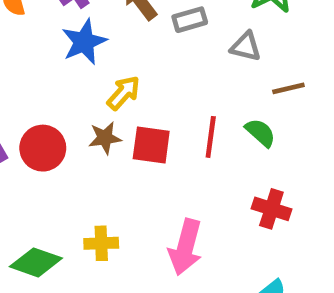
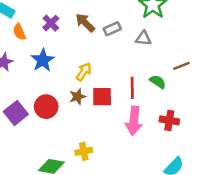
blue star: (84, 42) -> (43, 60), moved
brown line: (288, 88) -> (181, 66), moved
pink arrow: (185, 247) -> (134, 121), moved

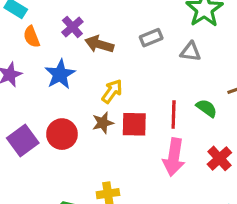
brown arrow: (85, 23) -> (99, 44), moved, turned -30
red cross: (169, 120) -> (219, 158), turned 36

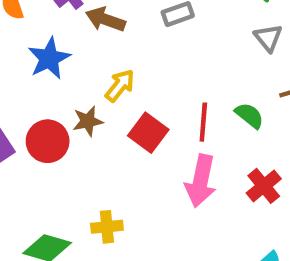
gray triangle: (191, 52) -> (268, 38), moved, turned 40
brown star: (103, 123) -> (88, 121), moved
red square: (134, 124) -> (148, 133), turned 32

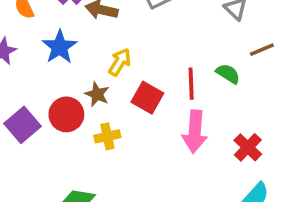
brown star: (88, 121) -> (97, 94), turned -30
red cross: (264, 186) -> (248, 147), moved
yellow cross: (107, 227) -> (107, 136), moved

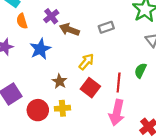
yellow arrow: (120, 62) -> (86, 62), moved
green semicircle: (228, 74) -> (140, 71), moved, turned -104
red circle: (66, 114) -> (38, 110), moved

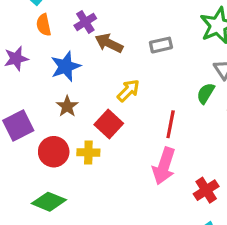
green semicircle: (140, 71) -> (206, 93), moved
brown star: (60, 81) -> (67, 106), moved
red square: (90, 88) -> (109, 124), moved

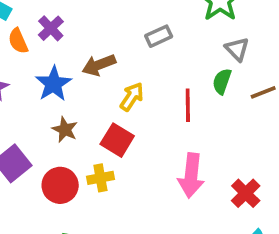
purple cross: (85, 22) -> (51, 28), moved
brown arrow: (109, 43) -> (99, 65), moved, turned -36
red line: (171, 124) -> (188, 105), moved

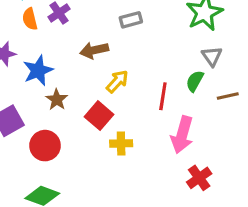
gray rectangle: (159, 36) -> (131, 20), moved
blue star: (53, 84) -> (38, 71), moved
pink arrow: (191, 175) -> (182, 135), moved
yellow cross: (100, 178) -> (121, 143), moved

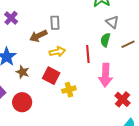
gray rectangle: (131, 20) -> (55, 23), moved, turned -64
yellow arrow: (117, 81) -> (57, 52), turned 49

